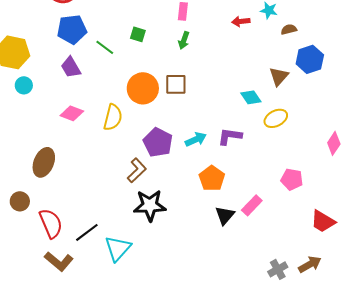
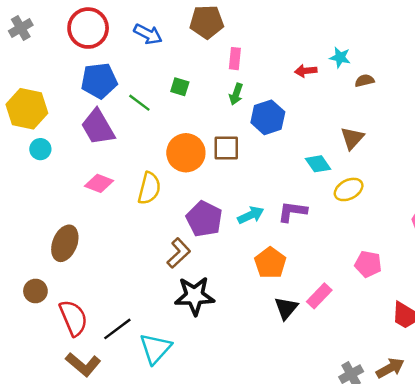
blue hexagon: (310, 59) -> (268, 117), moved
purple trapezoid: (71, 67) -> (98, 127), size x1.4

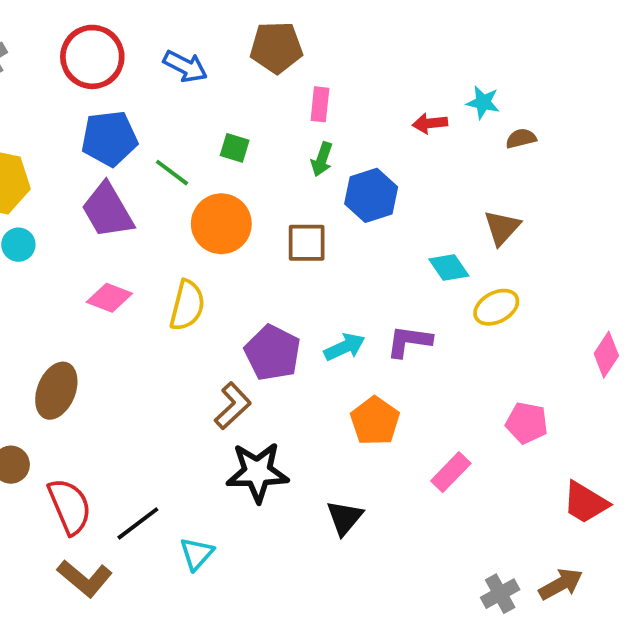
orange circle: (186, 153) -> (221, 224), moved
black triangle: (286, 308) -> (345, 518), moved
cyan triangle: (155, 348) -> (197, 554), size x0.7

